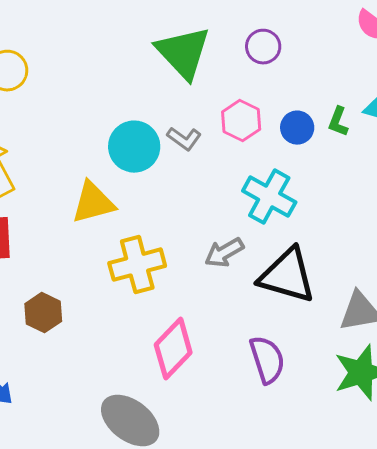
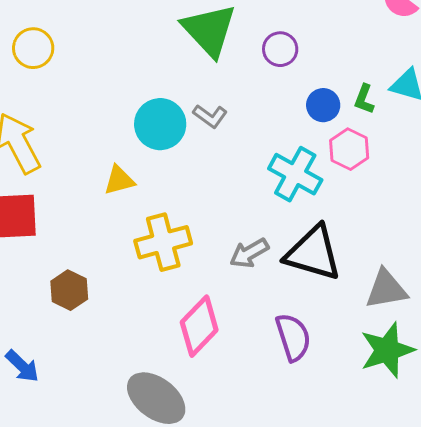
purple circle: (263, 47) -> (280, 49), moved
pink hexagon: (241, 121) -> (349, 149), moved
yellow triangle: (93, 203) -> (119, 180), size x0.7
gray arrow: (224, 253) -> (249, 253), moved

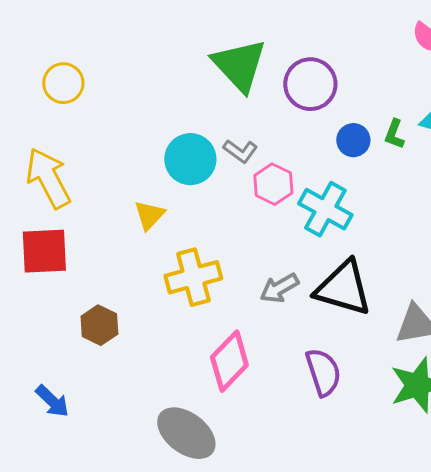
purple circle: (280, 49) -> (310, 84), size x1.5
pink hexagon: (349, 149) -> (273, 184), moved
yellow triangle: (119, 180) -> (149, 215), turned -32

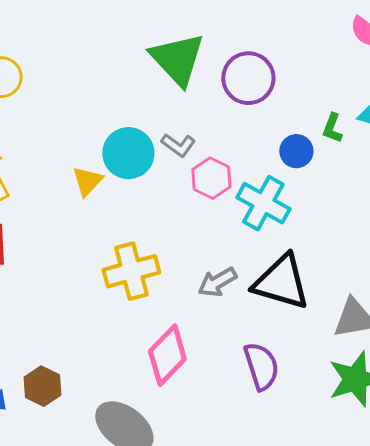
blue circle: (353, 140) -> (296, 151), moved
yellow triangle: (149, 215) -> (87, 181), moved
brown hexagon: (99, 325) -> (42, 386), moved

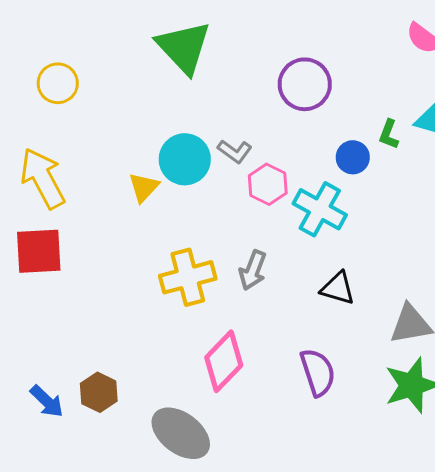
green triangle: (177, 59) -> (184, 47), moved
gray arrow: (217, 282) -> (253, 270), moved, turned -39
black triangle: (281, 282) -> (338, 288), size x0.6

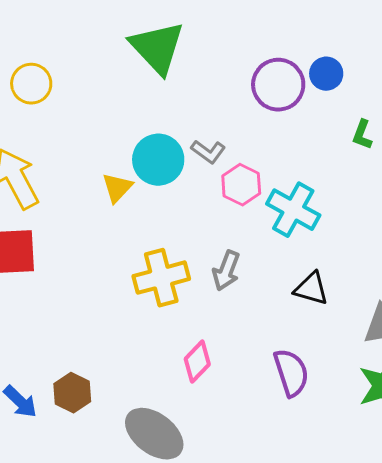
blue circle: (353, 157) -> (326, 74), moved
pink diamond: (224, 361) -> (197, 362), size x0.7

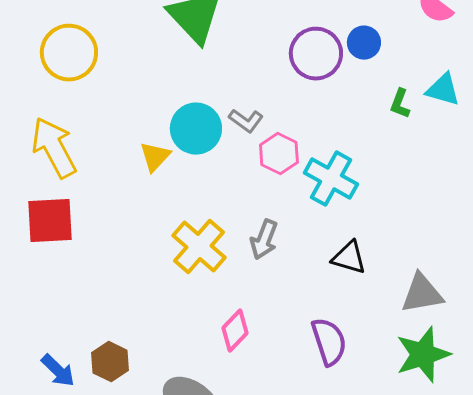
yellow circle: (31, 84) -> (69, 53), size x1.4
yellow cross: (161, 278) -> (199, 247), turned -34

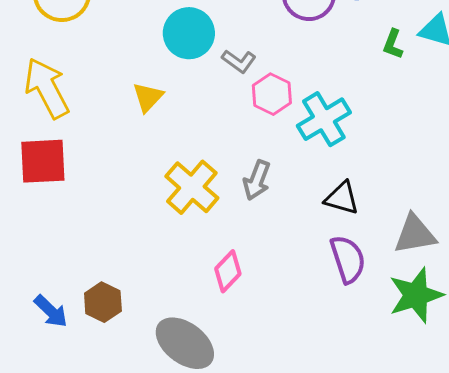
cyan circle: (196, 129) -> (189, 33), moved
cyan cross: (331, 179) -> (324, 119), turned 30
purple semicircle: (329, 342) -> (348, 259), moved

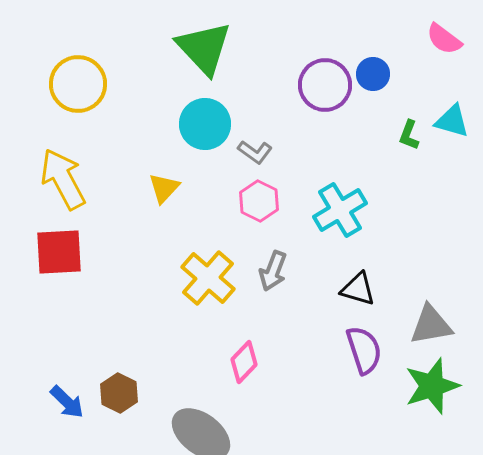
pink hexagon: (272, 94) -> (259, 201), moved

